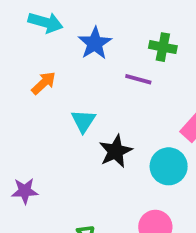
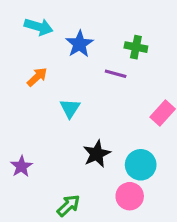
black star: (116, 151) -> (97, 154), moved
cyan circle: (169, 166) -> (141, 165), moved
purple star: (25, 191) -> (21, 166), turned -30

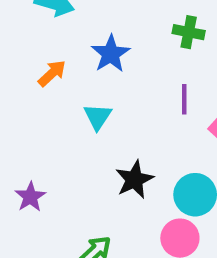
blue star: (79, 44) -> (111, 54), moved
purple line: (116, 74) -> (184, 99), moved, turned 75

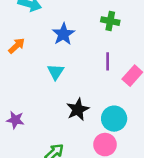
orange arrow: (52, 73) -> (17, 46), moved
purple star: (30, 197) -> (15, 120), turned -30

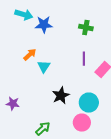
blue star: (63, 34) -> (44, 25), moved, turned 30
orange arrow: (17, 46) -> (30, 55), moved

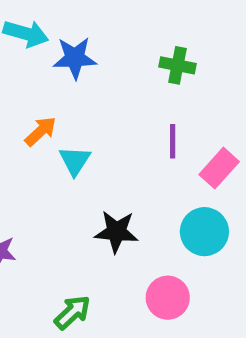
black star: (61, 96) -> (116, 232), turned 30
cyan circle: (89, 103) -> (204, 232), moved

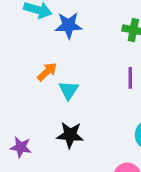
black star: (116, 232) -> (70, 135), moved

